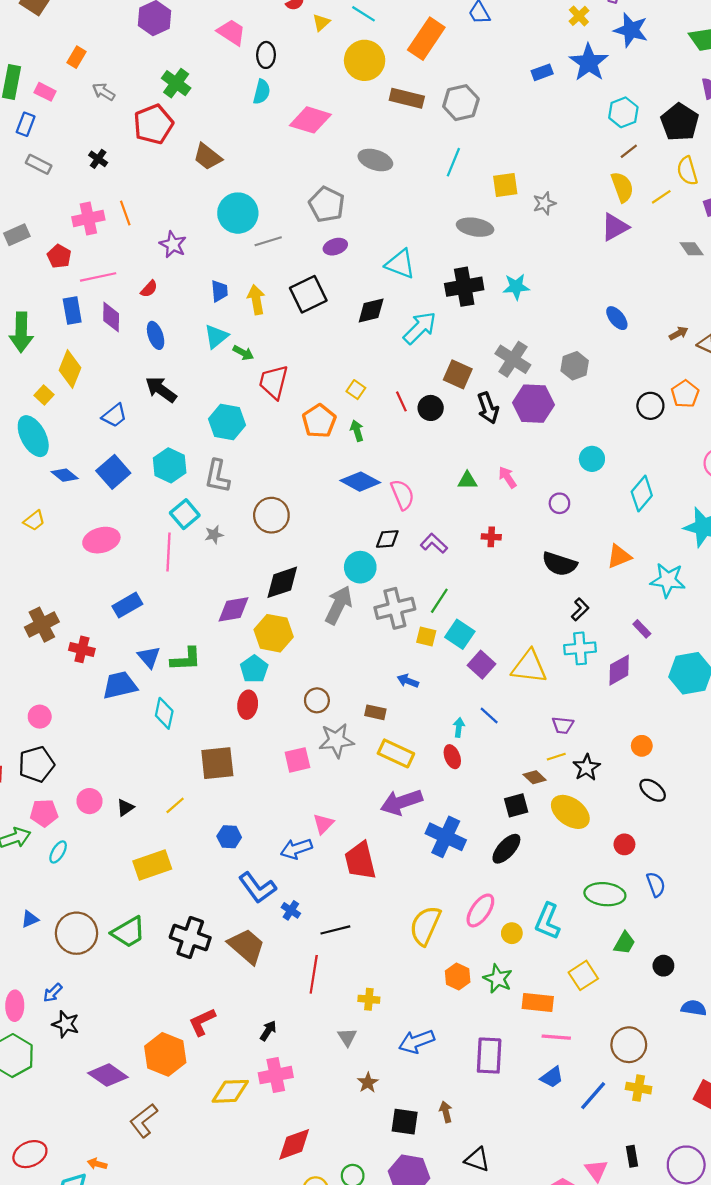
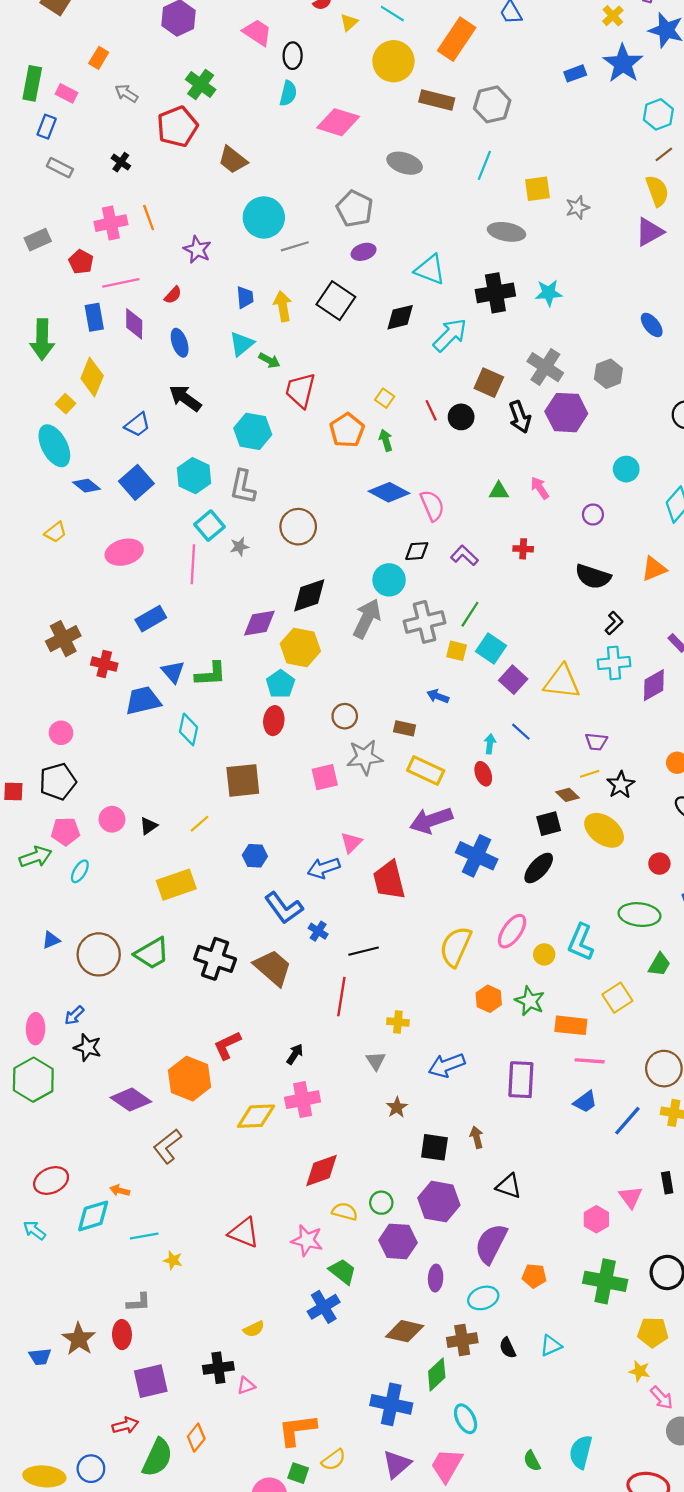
black square: (308, 294) -> (336, 301), turned -30

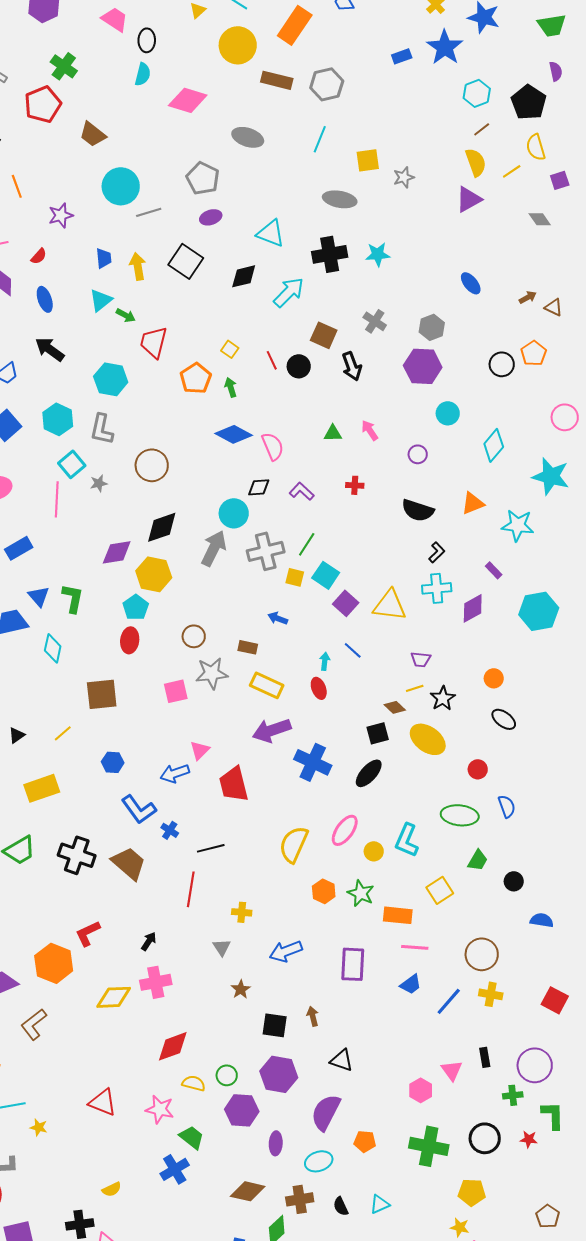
purple star: (197, 250) -> (61, 215), turned 30
gray cross: (545, 367) -> (375, 321), size x0.7
purple hexagon: (566, 413) -> (423, 366), moved
green L-shape: (211, 674) -> (73, 598), turned -76

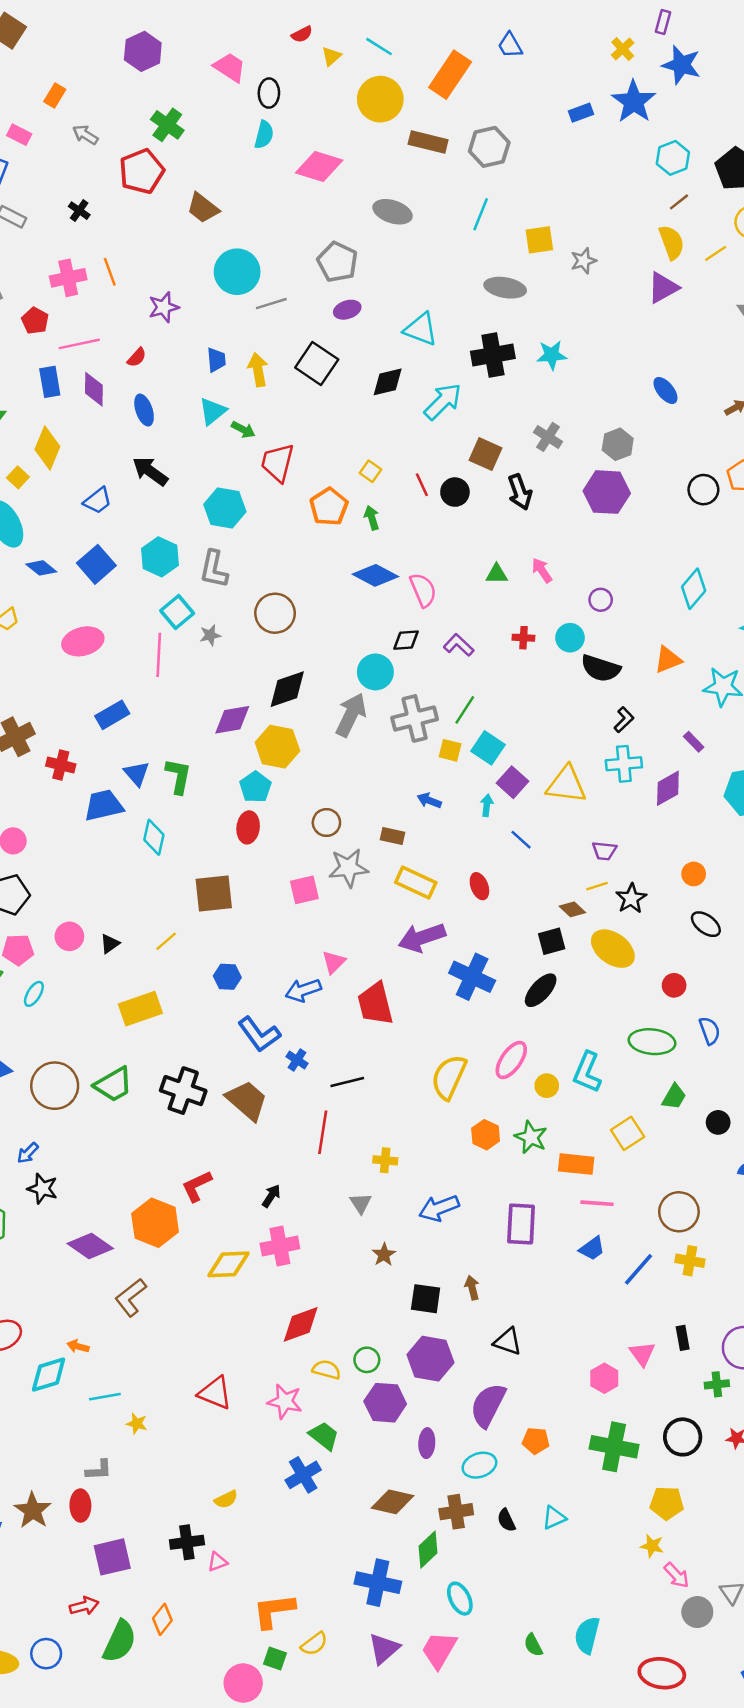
cyan circle: (448, 413) -> (570, 638), moved
cyan arrow: (325, 661) -> (487, 805), moved

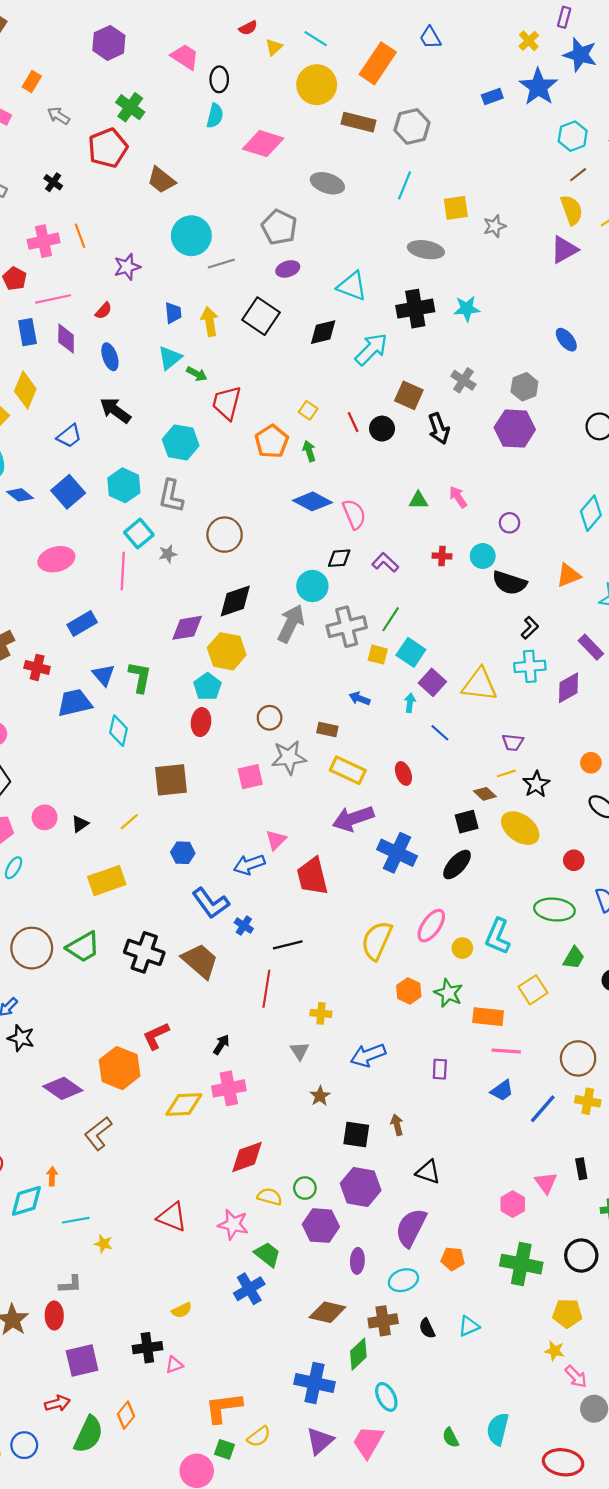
purple rectangle: (694, 742) -> (591, 647), size x1.4
purple rectangle: (521, 1224) -> (440, 1069), size x0.6
orange arrow: (78, 1346) -> (52, 1176), turned 78

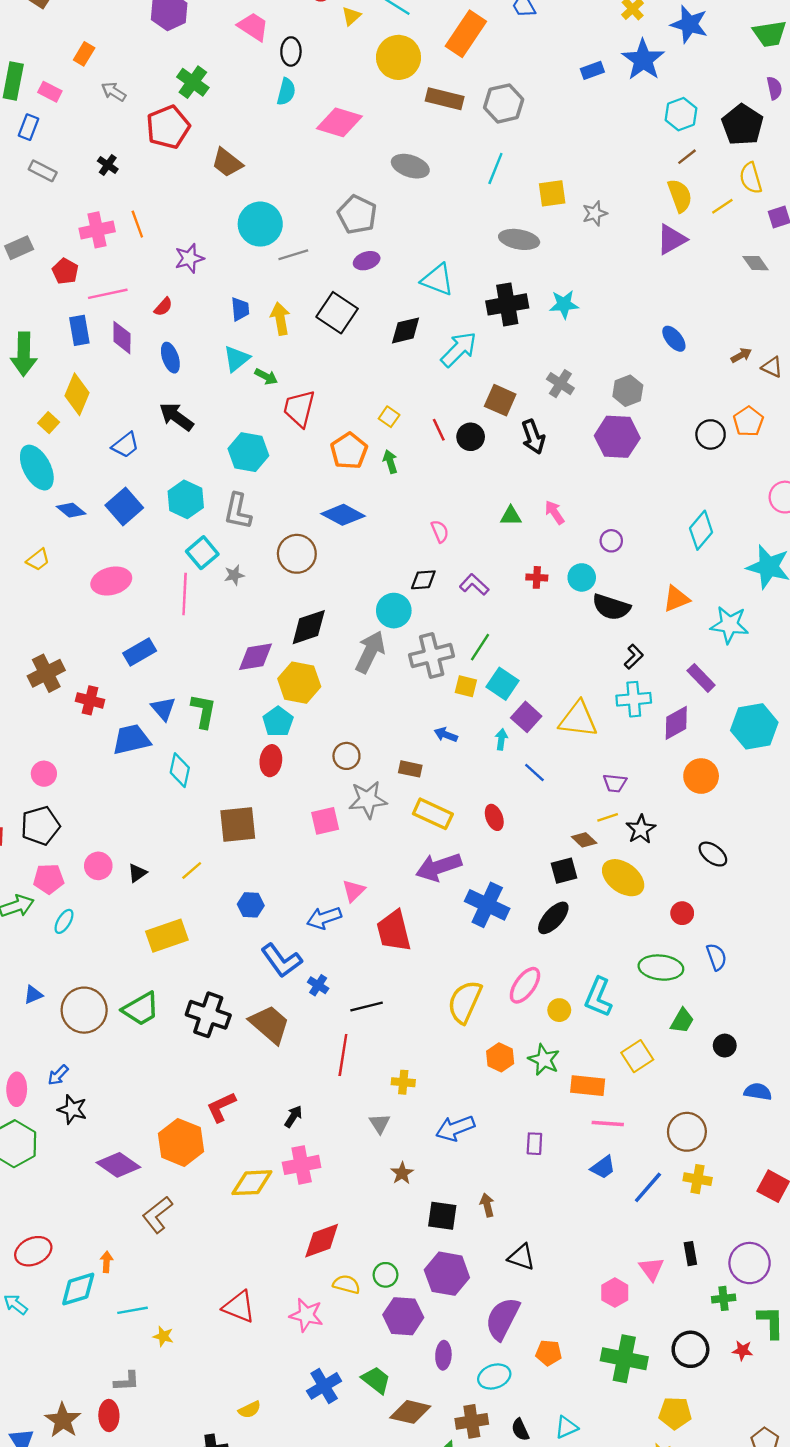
blue diamond: (312, 501) -> (343, 515), moved
pink semicircle: (354, 514) -> (440, 531), size x0.7
orange circle: (591, 763) -> (701, 776), moved, size x1.5
green trapezoid: (267, 1254) -> (376, 1380), moved

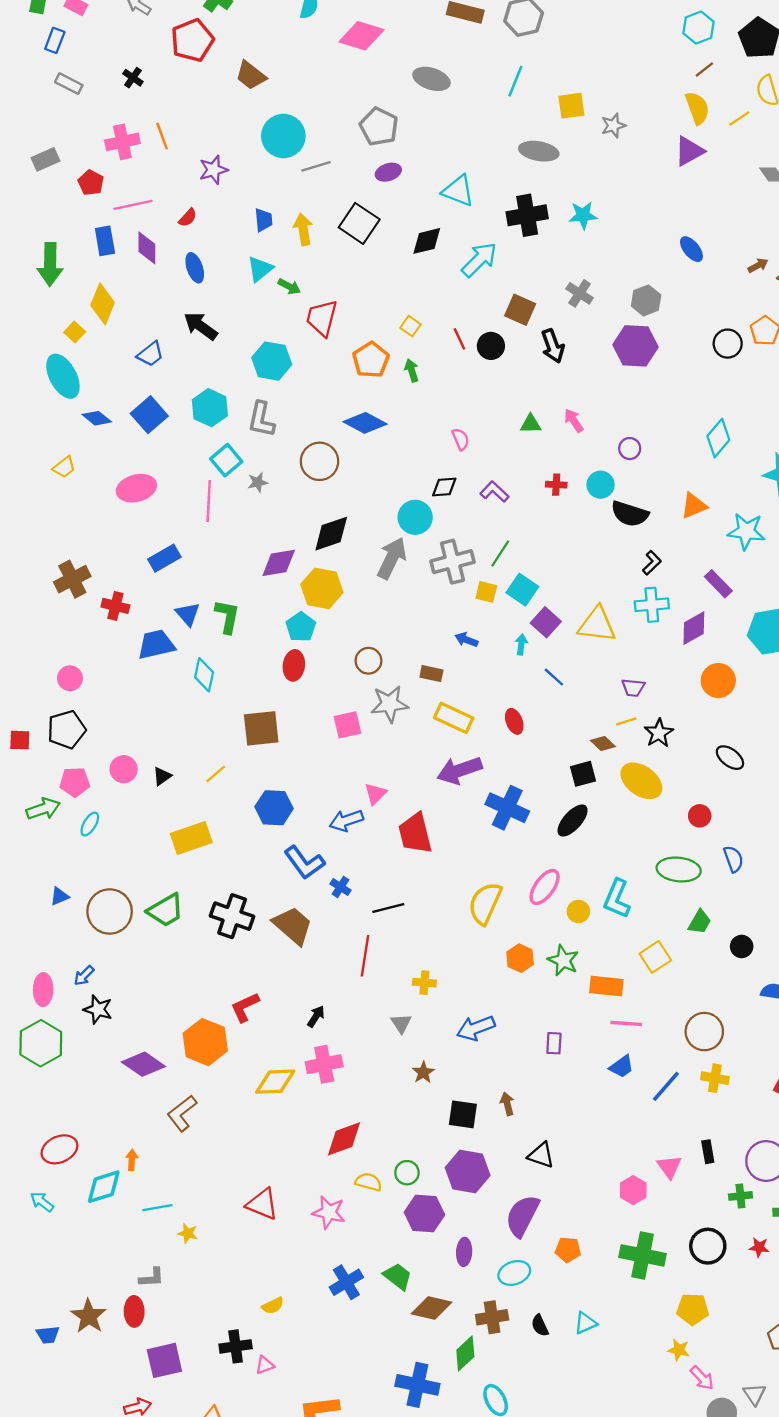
blue hexagon: (251, 905) -> (274, 808), size x1.4

